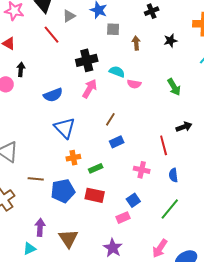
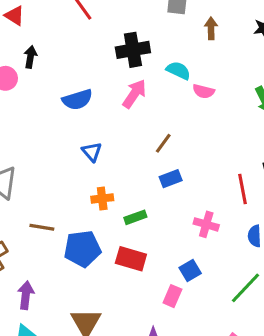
blue triangle: (65, 128) -> (92, 152), size x0.6
pink rectangle: (123, 218) -> (172, 296), turned -48
purple arrow: (40, 227) -> (26, 295), moved

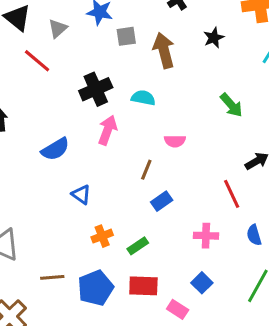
brown arrow: (211, 28) -> (164, 50), size x1.6
pink semicircle: (204, 91) -> (175, 141), moved
pink rectangle: (172, 296) -> (178, 309), moved, turned -66

